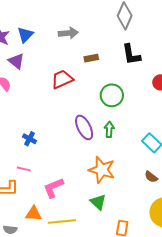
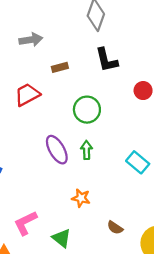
orange star: (102, 170) -> (81, 198), size x0.6
brown semicircle: (151, 177) -> (115, 228), moved
green triangle: (98, 202) -> (62, 238), moved

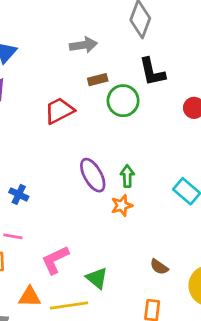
gray arrow: (31, 40) -> (83, 45), moved
green circle: (87, 110) -> (123, 101), moved
orange star: (81, 198) -> (122, 206), moved, turned -30

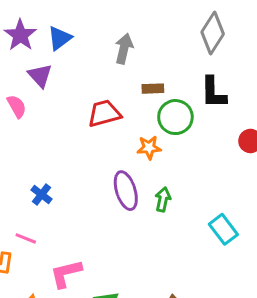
gray arrow: (83, 45) -> (124, 49), moved, turned -80
orange star: (122, 206) -> (149, 148), moved

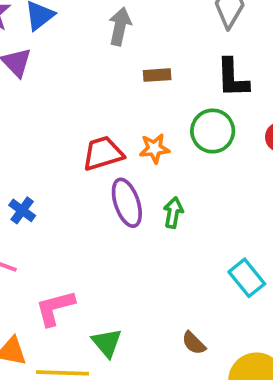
red trapezoid: (104, 113) -> (103, 153), moved
green circle: (175, 117) -> (213, 131), moved
cyan rectangle: (223, 229) -> (247, 278), moved

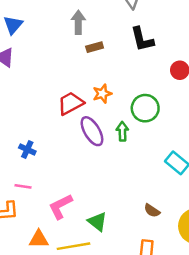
gray arrow: (120, 26) -> (78, 22), moved
green circle: (213, 131) -> (145, 108), moved

